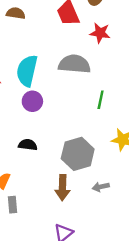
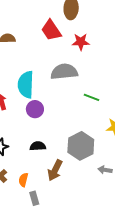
green line: (101, 100) -> (91, 97), turned -70
gray arrow: (101, 187) -> (105, 170), turned 32
brown arrow: (62, 188) -> (55, 170), moved, turned 35

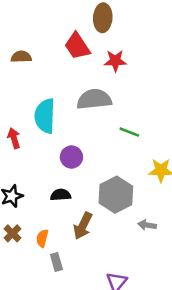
purple circle: (35, 109) -> (71, 157), moved

